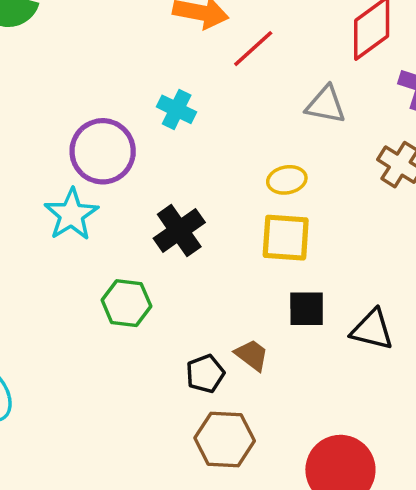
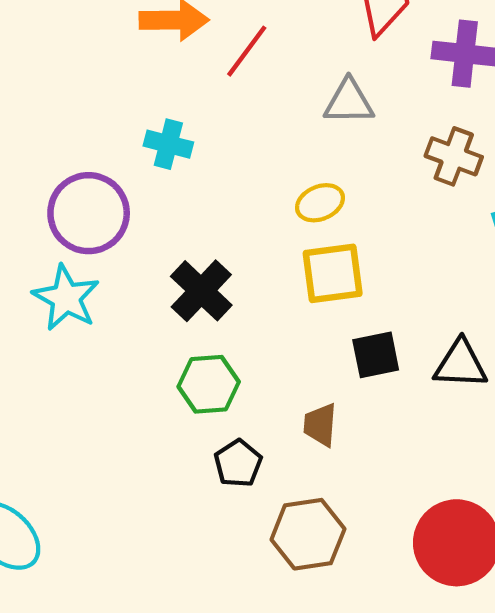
green hexagon: (126, 303) -> (209, 384), moved
brown trapezoid: (252, 355) -> (320, 425), turned -111
black pentagon: (205, 374) -> (238, 463), moved

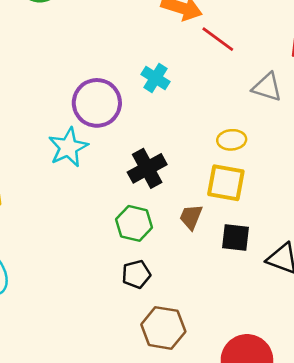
red line: (247, 51) -> (218, 39), turned 72
brown trapezoid: (320, 425) -> (191, 217), moved

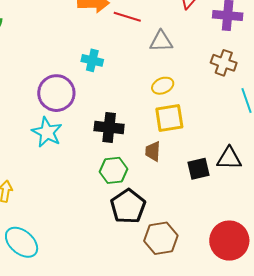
gray triangle: (267, 87) -> (161, 41), moved
black cross: (147, 168) -> (109, 128), turned -36
black square: (235, 237) -> (199, 169), moved
black pentagon: (136, 274) -> (128, 206), size x1.6

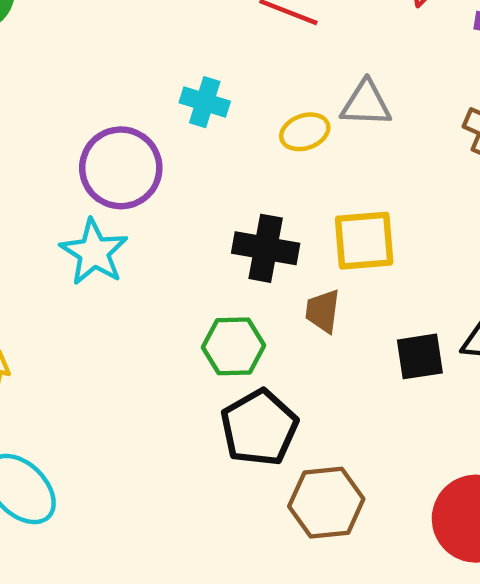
gray triangle: (161, 41) -> (366, 104), moved
yellow ellipse: (163, 86) -> (305, 132), moved
black cross: (109, 128) -> (266, 248), moved

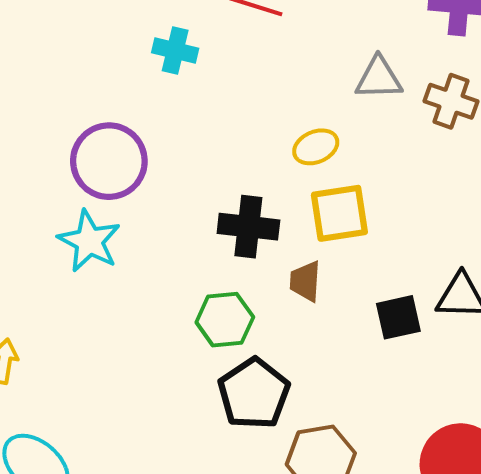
cyan cross: (205, 102) -> (175, 50), moved
gray triangle: (366, 104) -> (379, 78), moved
yellow ellipse: (305, 132) -> (316, 147), moved

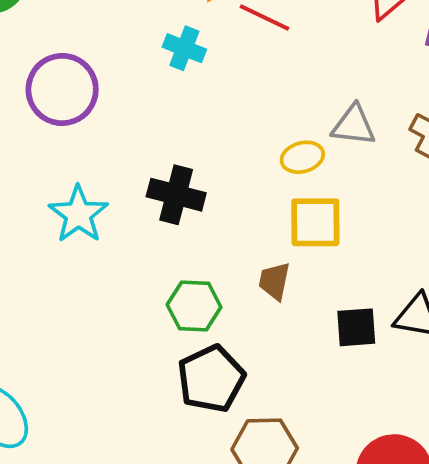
gray triangle: (379, 78) -> (354, 125), moved
purple circle: (109, 161) -> (62, 89), moved
black cross: (248, 227) -> (176, 195), moved

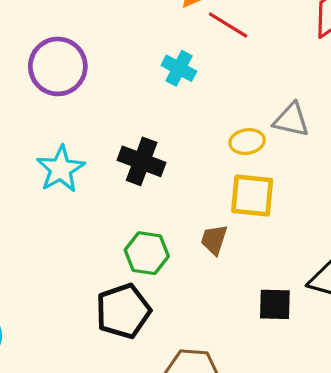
cyan cross: (184, 48) -> (179, 68), moved
black square: (356, 327) -> (275, 304), moved
black pentagon: (211, 379) -> (123, 311), moved

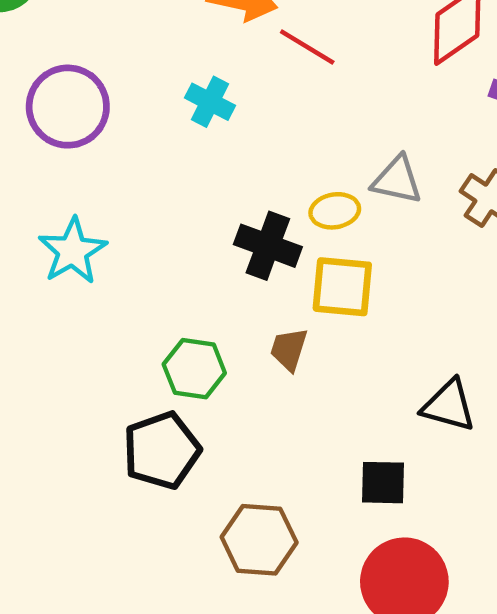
cyan cross: (179, 68) -> (210, 102), moved
black cross: (142, 161) -> (268, 246), moved
black square: (275, 304) -> (383, 483), moved

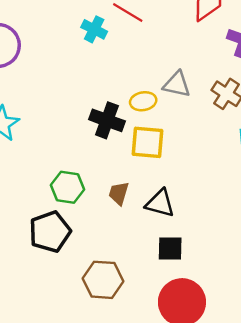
cyan cross: (210, 102) -> (94, 29), moved
brown trapezoid: (289, 349) -> (119, 193), moved
black triangle: (449, 406) -> (160, 203), moved

